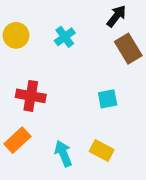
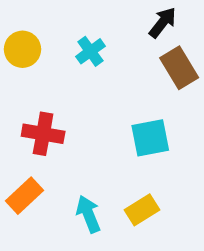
cyan square: (108, 99) -> (150, 138), size x1.4
yellow rectangle: (102, 151) -> (142, 210), turned -60

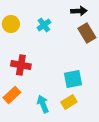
black arrow: (163, 22) -> (79, 11), turned 49
cyan square: (150, 138) -> (73, 79), moved

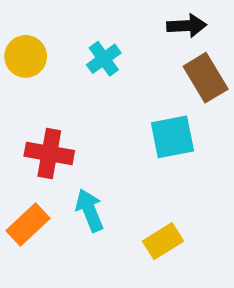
cyan square: (73, 79) -> (172, 137), moved
cyan arrow: (43, 104) -> (90, 210), moved

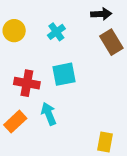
cyan square: (172, 137) -> (64, 74), moved
yellow rectangle: (163, 241) -> (105, 142), moved, turned -48

